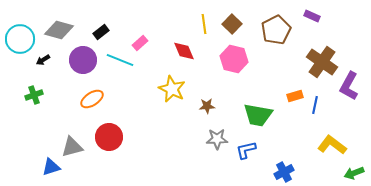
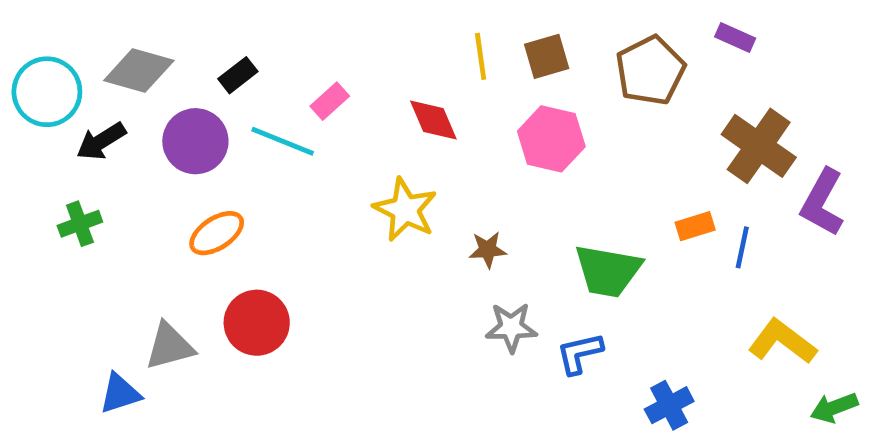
brown square: (232, 24) -> (547, 56), turned 30
black arrow: (43, 60) -> (101, 141), size x1.5

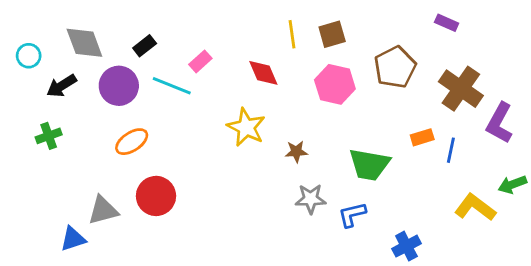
gray diamond: (139, 71) -> (84, 43), turned 54
brown pentagon: (650, 71) -> (395, 67), moved
cyan circle: (47, 92) -> (29, 56), size x0.6
green arrow: (834, 408) -> (512, 185), moved

